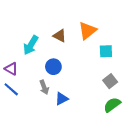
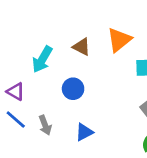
gray arrow: (44, 87) -> (45, 125), moved

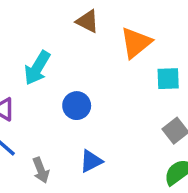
brown triangle: (81, 47) -> (87, 21), moved
gray arrow: (45, 125) -> (41, 170), moved

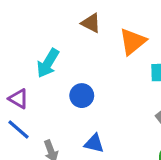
blue triangle: (91, 161) -> (94, 143), turned 40

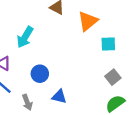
blue circle: (82, 96) -> (40, 74), moved

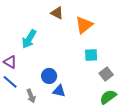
cyan square: (108, 44) -> (91, 55), moved
blue circle: (40, 74) -> (49, 76), moved

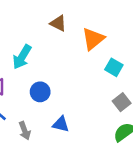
cyan square: (91, 55) -> (114, 67), moved, turned 32
blue circle: (49, 76) -> (40, 92), moved

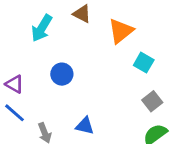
cyan arrow: (22, 57) -> (42, 28), moved
blue circle: (40, 92) -> (62, 74), moved

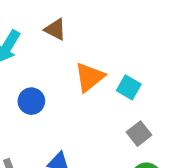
orange triangle: (121, 31) -> (89, 77), moved

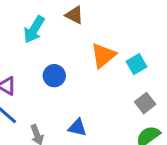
cyan square: (129, 87) -> (136, 64), turned 30

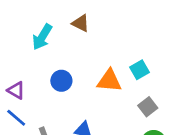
orange triangle: (103, 55) -> (109, 81), moved, turned 44

